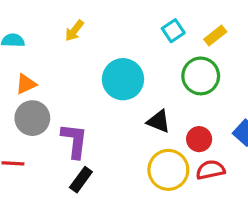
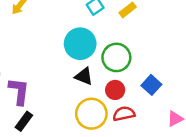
green circle: (201, 76) -> (116, 57), moved
cyan circle: (123, 79) -> (80, 44), moved

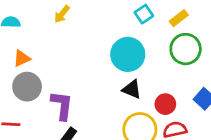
green circle: (116, 57) -> (186, 49), moved

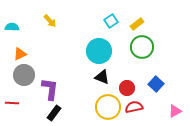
yellow arrow: (62, 14) -> (50, 21), turned -80

